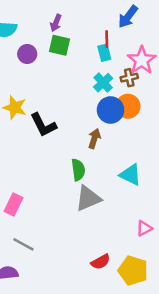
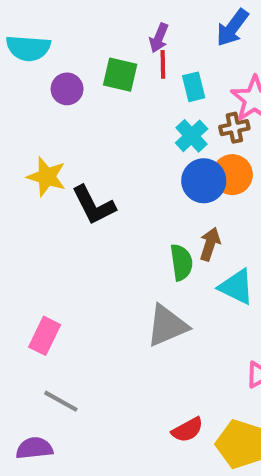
purple arrow: (56, 23) -> (159, 38), moved
red line: (107, 39) -> (163, 64), moved
brown arrow: (94, 139) -> (210, 244), moved
green semicircle: (78, 170) -> (181, 262), moved

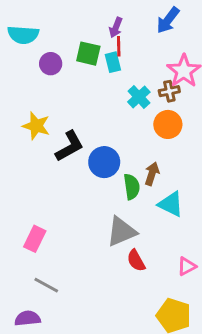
cyan rectangle: (194, 87) -> (113, 62), moved
blue circle: (204, 181) -> (104, 162), moved
black L-shape: (94, 205) -> (69, 146), turned -92
red semicircle: (187, 430) -> (136, 261), moved, turned 90

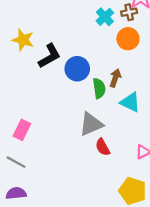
gray line: (46, 285) -> (16, 162), moved

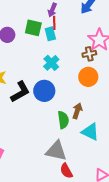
cyan cross: (105, 17) -> (51, 63), moved
blue circle: (77, 69) -> (44, 91), moved
gray triangle: (91, 124) -> (56, 151), turned 35

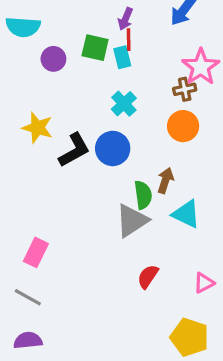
gray triangle: (56, 151) -> (132, 220), moved, turned -45
red semicircle: (66, 171) -> (148, 276), turned 63

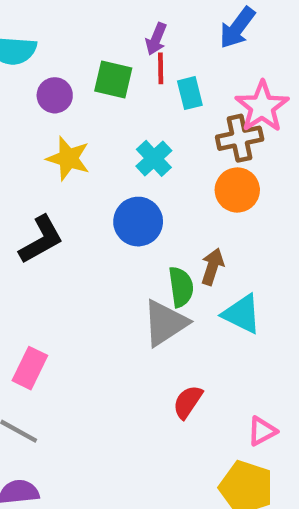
cyan rectangle: (122, 57) -> (190, 93), moved
brown cross: (185, 89) -> (240, 138), size x1.4
yellow star: (37, 128) -> (68, 158), moved
black L-shape: (74, 150) -> (41, 240), moved
pink triangle: (204, 283) -> (262, 431), moved

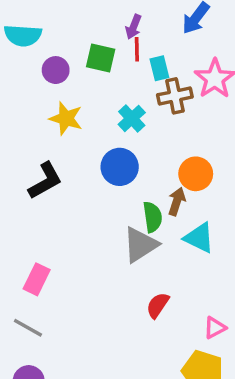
brown cross: (240, 138) -> (175, 96), moved
orange circle: (237, 190) -> (196, 174), moved

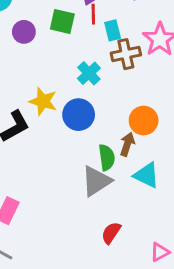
yellow star: (66, 118) -> (43, 101), moved

